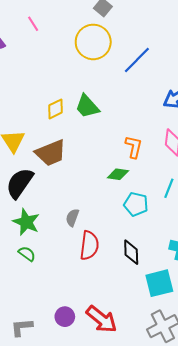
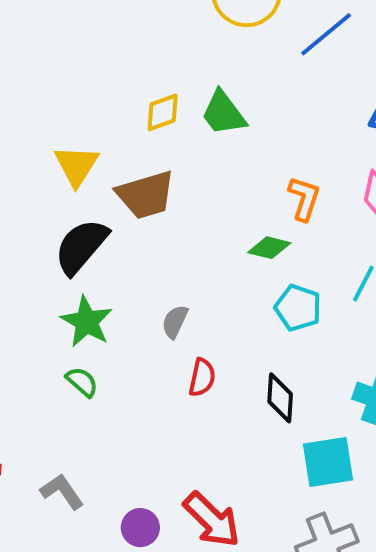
red semicircle: (89, 245) -> (202, 377), size x0.7
purple circle: (65, 317) -> (140, 528), moved
gray L-shape: (22, 327) -> (62, 491), moved, turned 55

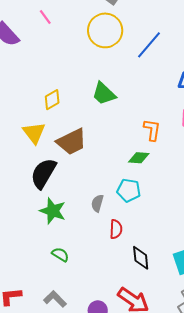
yellow diamond: (163, 112) -> (52, 100), moved
cyan pentagon: (298, 308) -> (129, 190), moved
green semicircle: (82, 382) -> (60, 255), moved
black diamond: (280, 398) -> (141, 258), moved

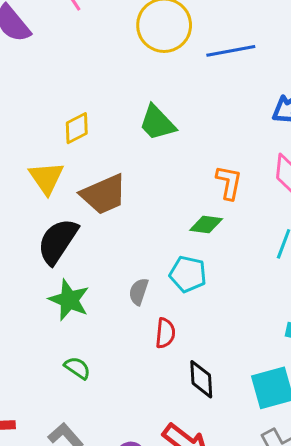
blue line: (149, 45) -> (231, 51), turned 36

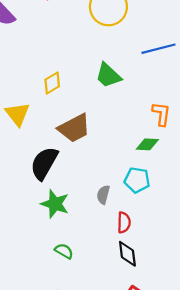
blue line: (231, 51) -> (159, 49), moved
yellow triangle: (46, 178) -> (17, 114), moved
black diamond: (201, 379) -> (127, 254), moved

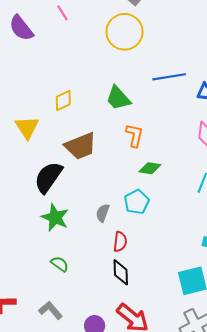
orange L-shape: (161, 114) -> (134, 135), moved
cyan pentagon: (137, 180) -> (137, 202), turned 30

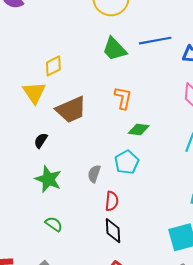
green trapezoid: (118, 98) -> (114, 49), moved
yellow triangle: (27, 127) -> (34, 93), moved
black semicircle: (48, 177) -> (41, 140), size x0.5

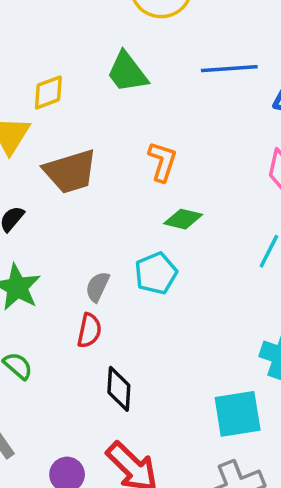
green trapezoid: (114, 49) -> (127, 72), moved
red semicircle: (112, 201) -> (89, 330), moved

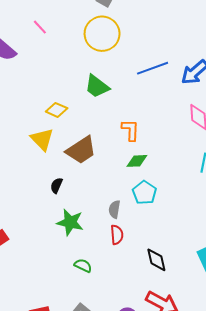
yellow diamond: (48, 92) -> (57, 110), turned 60
green diamond: (183, 219) -> (137, 161), moved
black diamond: (119, 389) -> (156, 260), moved

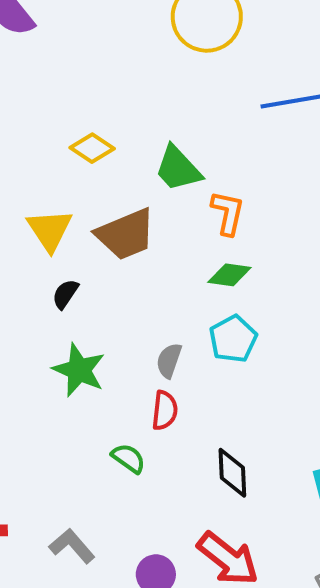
green trapezoid: (97, 86) -> (178, 169), moved
yellow triangle: (42, 139) -> (50, 230), moved
green semicircle: (83, 266) -> (128, 458), moved

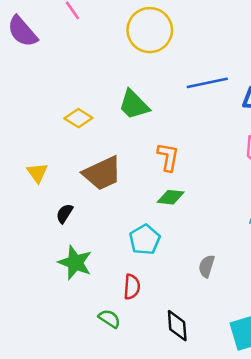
green trapezoid: (178, 169) -> (134, 105), moved
yellow triangle: (50, 230) -> (37, 173), moved, size x0.7
cyan pentagon: (233, 339) -> (145, 240), moved
gray semicircle: (169, 360) -> (207, 266), moved

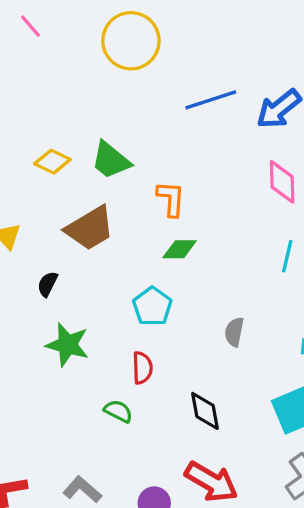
green trapezoid: (134, 105) -> (111, 160), moved

